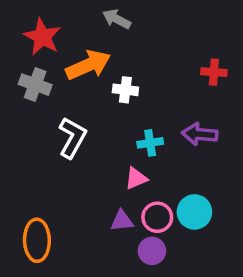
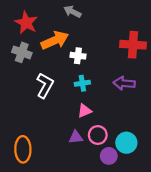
red cross: (214, 72) -> (133, 45), size x1.6
cyan cross: (150, 143) -> (82, 83), moved
cyan circle: (194, 212) -> (126, 143), moved
purple circle: (152, 251) -> (109, 156), moved

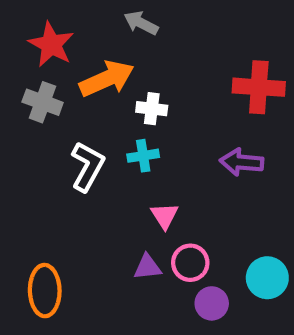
cyan cross: (82, 83) -> (143, 156), moved
pink triangle: (85, 111) -> (165, 216), turned -40
cyan circle: (126, 143) -> (267, 278), moved

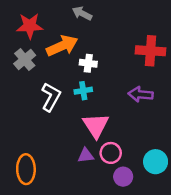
red star: (51, 44) -> (30, 26), turned -30
gray cross: (43, 102) -> (25, 59), turned 30
pink triangle: (165, 216) -> (96, 126), size x1.6

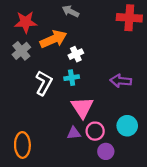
red cross: (151, 51) -> (129, 18), moved
white cross: (88, 63) -> (76, 54), turned -32
cyan circle: (156, 162) -> (127, 126), moved

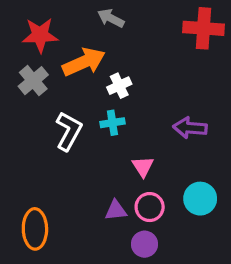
pink triangle: (82, 108) -> (143, 167), moved, size x0.6
purple circle: (106, 151) -> (145, 244), moved

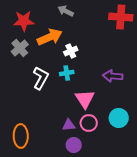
pink triangle: (143, 167) -> (85, 99), size x1.5
purple circle: (145, 244) -> (74, 145), moved

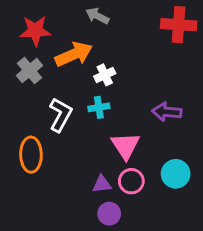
orange ellipse: (21, 136) -> (31, 155), moved

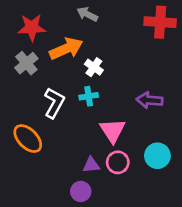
white cross: (105, 75) -> (94, 67), turned -30
orange ellipse: (31, 155) -> (28, 139), turned -44
purple circle: (109, 214) -> (81, 191), moved

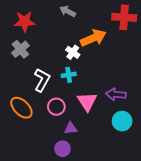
orange arrow: (66, 49) -> (93, 38), moved
purple arrow: (149, 100) -> (116, 94), moved
pink circle: (118, 162) -> (56, 107), moved

